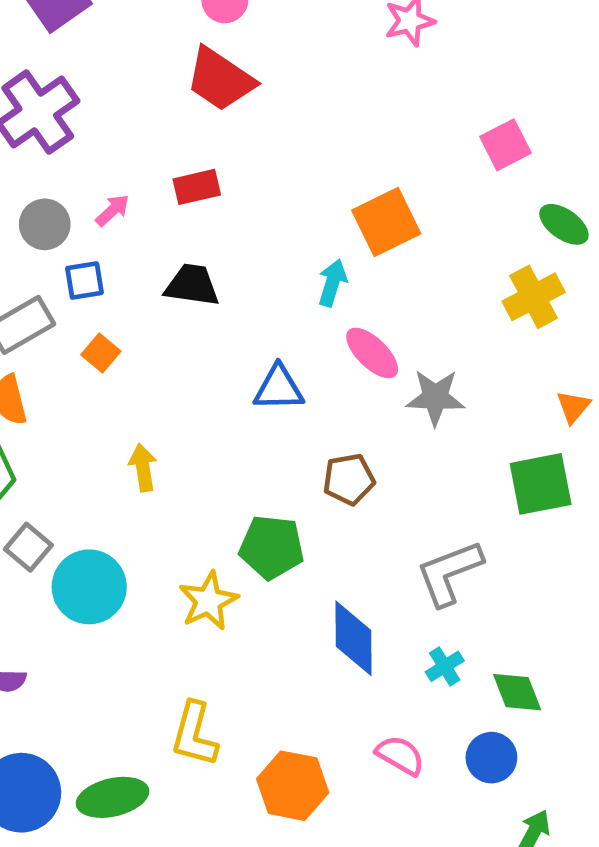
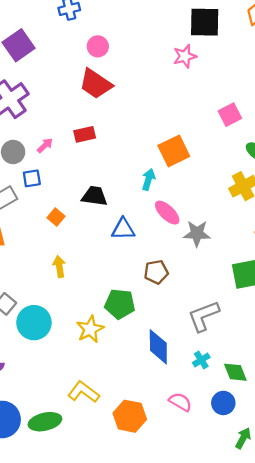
black trapezoid: (192, 285) -> (95, 196), moved
orange square: (101, 353) -> (56, 217), moved
yellow L-shape: (194, 734) -> (84, 392), turned 112

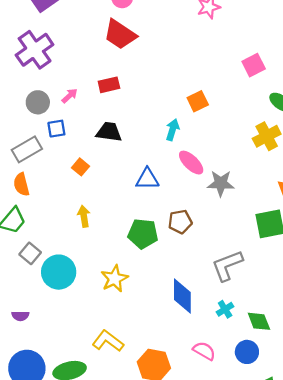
orange square: (174, 151) -> (198, 101), size x0.7
black trapezoid: (95, 196) -> (109, 132), moved
green pentagon: (120, 304) -> (143, 234), moved

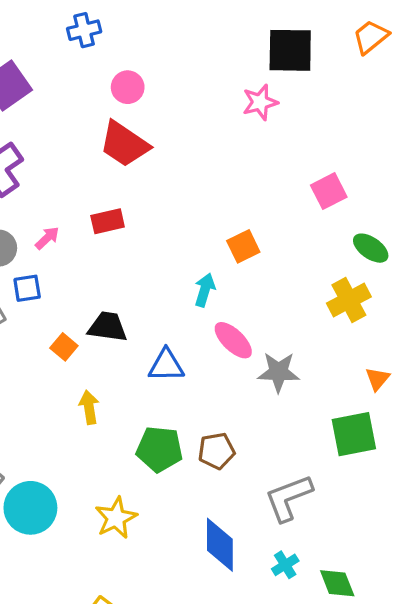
black trapezoid: (109, 132) -> (108, 327), moved
yellow arrow: (84, 216) -> (89, 407), moved
brown pentagon: (180, 222) -> (216, 451), moved

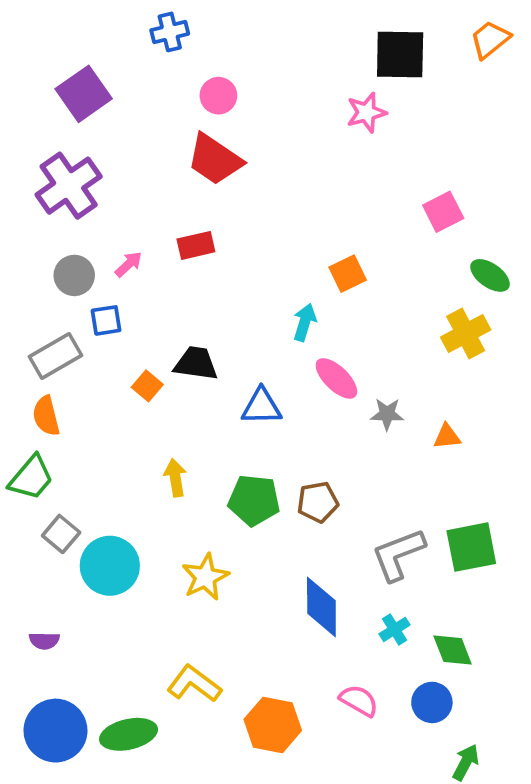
gray star: (278, 372) -> (387, 414), size x0.7
orange triangle: (377, 379) -> (447, 437), moved, turned 44
yellow arrow: (89, 407) -> (175, 478), moved
green square: (354, 434) -> (471, 547), moved

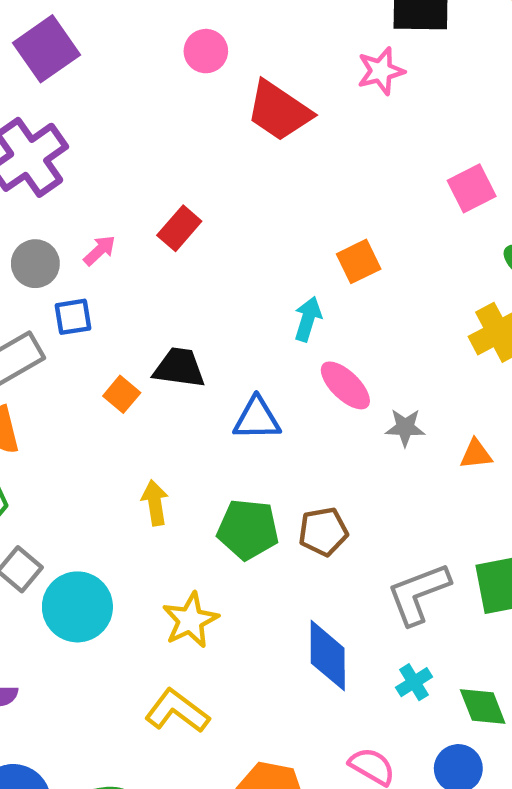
red trapezoid: (215, 159) -> (279, 111), moved
red rectangle: (196, 245) -> (179, 228), turned -36
yellow L-shape: (194, 684) -> (177, 711), moved

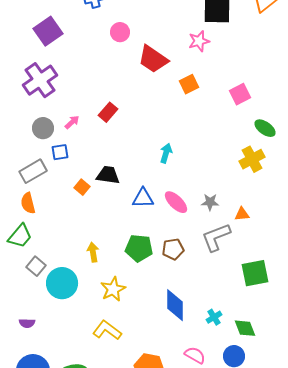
orange square: (359, 261) -> (189, 84), moved
pink ellipse: (345, 385) -> (176, 202), moved
yellow arrow: (155, 503) -> (93, 252), moved
gray L-shape: (418, 594) -> (216, 237), moved

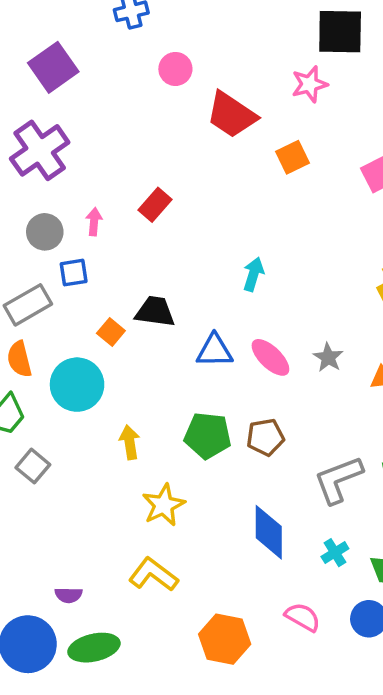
pink arrow: (72, 122) -> (94, 222), turned -42
gray star: (210, 202) -> (328, 357), turned 30
gray L-shape: (216, 237) -> (338, 480), moved
cyan circle: (62, 283) -> (77, 385), moved
purple semicircle: (27, 323) -> (69, 595), moved

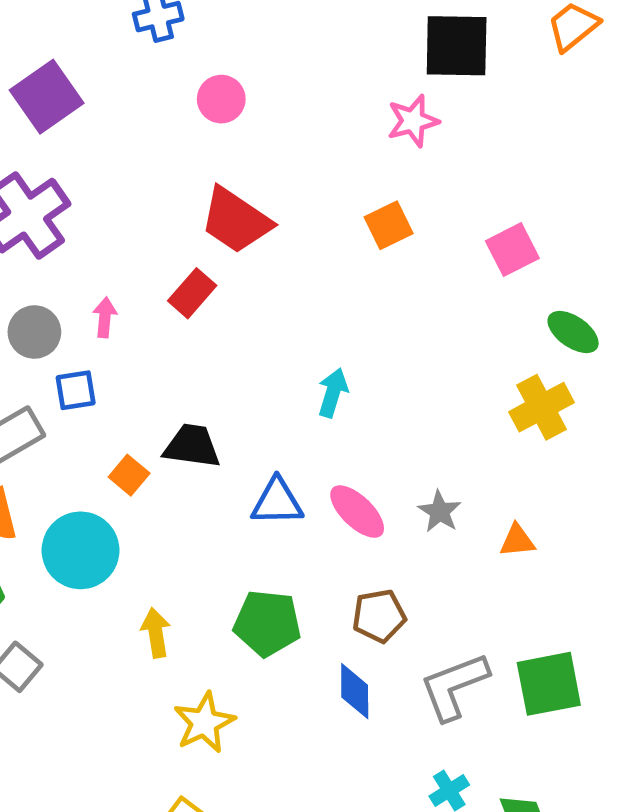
red trapezoid: (231, 115) -> (236, 220), moved
brown pentagon: (265, 437) -> (379, 616), moved
blue diamond: (269, 532) -> (355, 691), moved, size x0.7

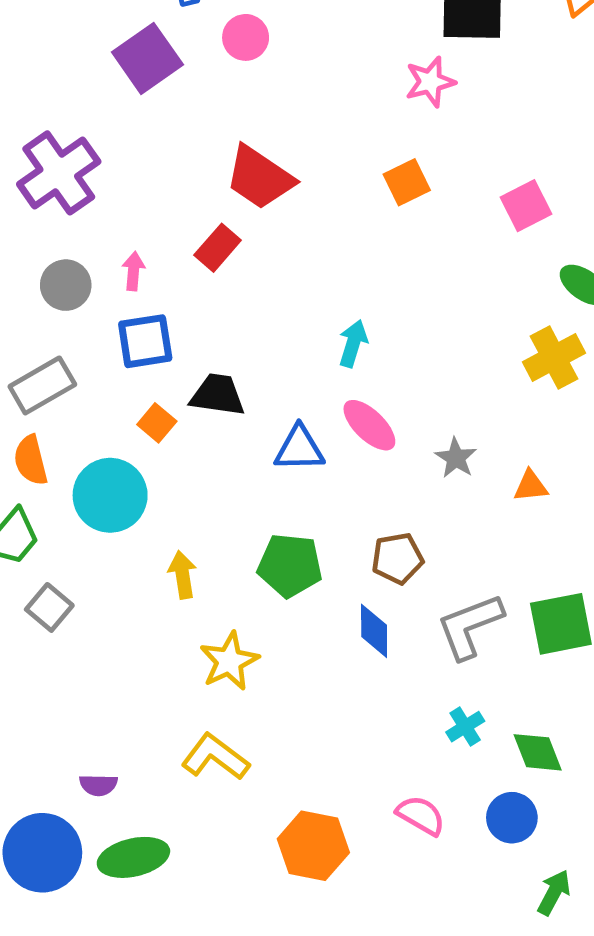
purple square: (47, 97) -> (147, 58), moved
pink circle: (221, 99) -> (246, 37), moved
blue square: (76, 390) -> (145, 341), moved, size x1.4
pink ellipse: (357, 512) -> (369, 425), moved

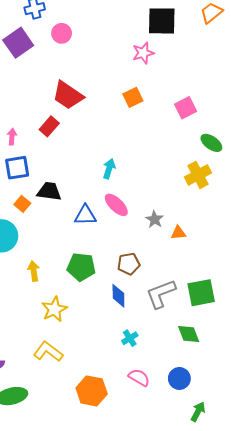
orange triangle: (531, 486) -> (178, 233), moved
cyan cross: (465, 727) -> (130, 338), moved
green diamond: (538, 752) -> (189, 334), moved

